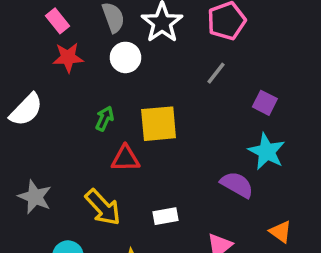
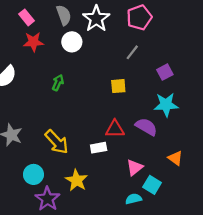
purple square: (265, 103) -> (165, 72), turned 35
yellow square: (159, 124) -> (118, 86), moved, size x0.6
cyan star: (267, 152) -> (166, 105), turned -30
red triangle: (125, 159) -> (115, 129), moved

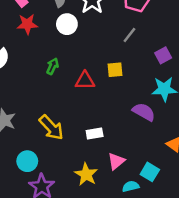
red triangle: (115, 129) -> (85, 81), moved
pink triangle: (135, 167) -> (116, 161), moved
yellow star: (76, 180) -> (86, 174), moved

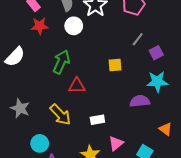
gray line: (129, 35) -> (138, 39), moved
green arrow: (53, 66) -> (61, 62), size x1.6
red triangle: (85, 81) -> (77, 86), moved
purple semicircle: (144, 112) -> (140, 101), turned -36

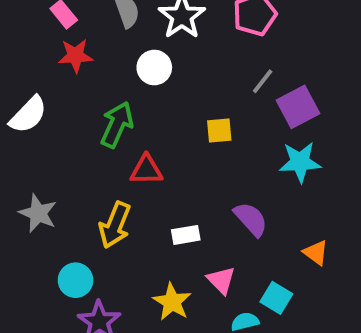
white circle: (74, 26) -> (154, 67), moved
purple square: (156, 53) -> (298, 107), size x1.5
purple semicircle: (140, 101) -> (251, 219), moved, turned 54
yellow arrow: (60, 115) -> (115, 225), turned 65
pink triangle: (116, 143) -> (221, 280), turned -35

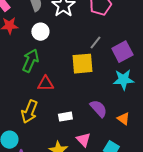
white circle: (154, 67) -> (40, 32), moved
gray line: (263, 81) -> (95, 43), moved
yellow square: (219, 131) -> (82, 64), size x1.6
orange triangle: (316, 253) -> (123, 119), moved

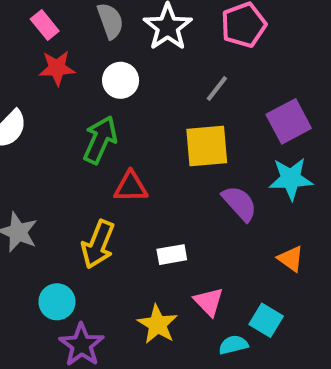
gray line: (95, 43) -> (217, 89), moved
purple semicircle: (98, 109) -> (239, 203), moved

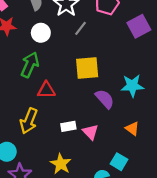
gray line: (217, 89) -> (80, 28), moved
purple square: (289, 121) -> (139, 26), moved
pink triangle: (209, 302) -> (90, 132), moved

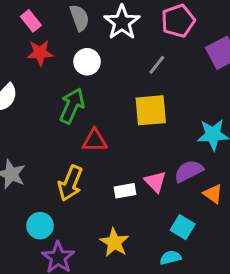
gray line: (80, 28) -> (157, 65), moved
purple semicircle: (105, 99) -> (189, 171), moved, turned -75
pink triangle: (90, 132) -> (155, 182), moved
cyan square: (119, 162) -> (183, 227), moved

